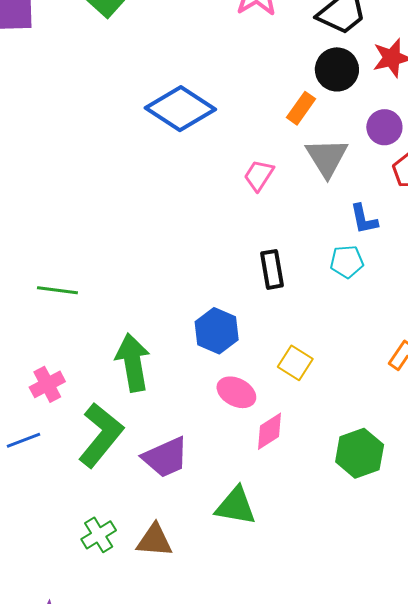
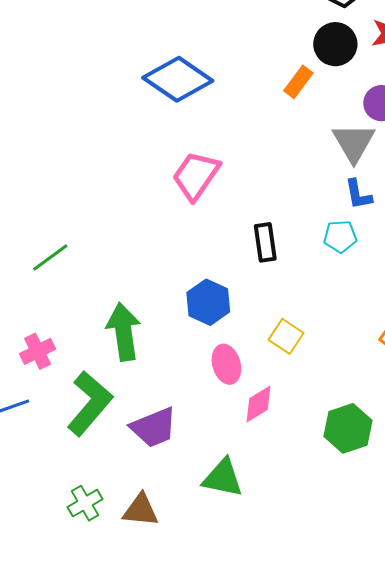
gray triangle: (327, 157) -> (354, 143), moved
pink trapezoid: (259, 175) -> (196, 176), moved, size x1.6
green line: (57, 290) -> (50, 258), turned -45
pink ellipse: (236, 392) -> (226, 364), turned 45

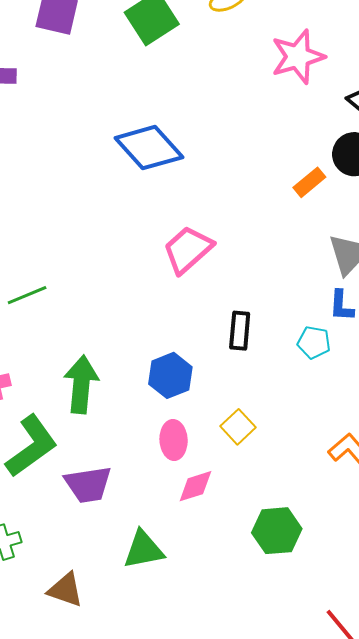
blue diamond: (178, 79) -> (149, 148), moved
green triangle: (223, 478) -> (143, 550), turned -36
brown triangle: (141, 510) -> (66, 590), moved

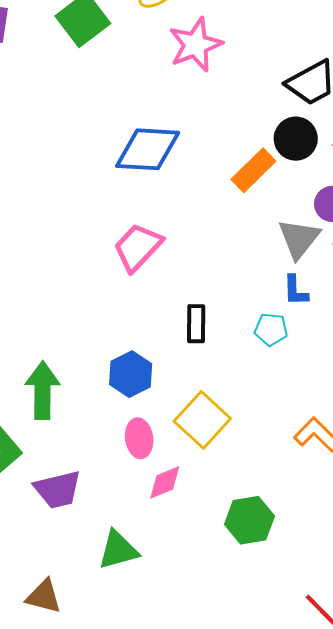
pink star: (298, 57) -> (196, 45), moved
blue diamond: (149, 148) -> (148, 149), moved, turned -40
orange rectangle: (309, 182) -> (253, 170), size x1.4
yellow square: (238, 427) -> (202, 420), size x1.6

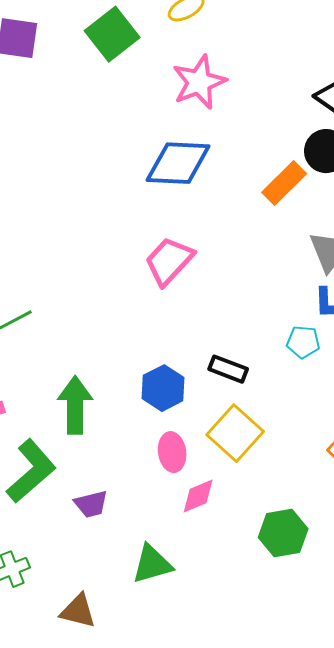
pink star: (196, 45) -> (199, 82), moved
black rectangle: (196, 324) -> (228, 369), moved, turned -69
purple trapezoid: (58, 490) -> (91, 504), size x0.7

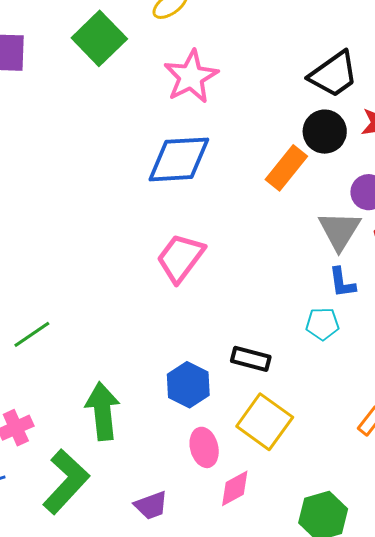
purple trapezoid: (91, 504) -> (151, 505), moved

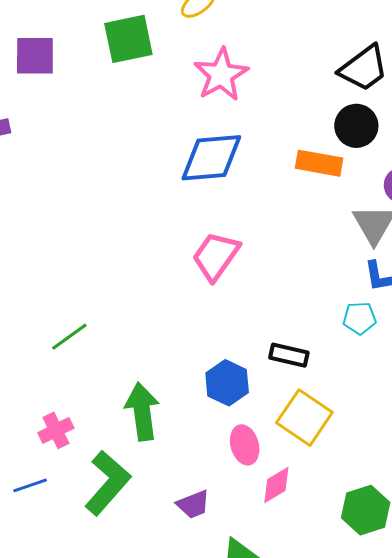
green square: (99, 38) -> (128, 39), turned 34
orange rectangle: (286, 168) -> (319, 163), turned 63

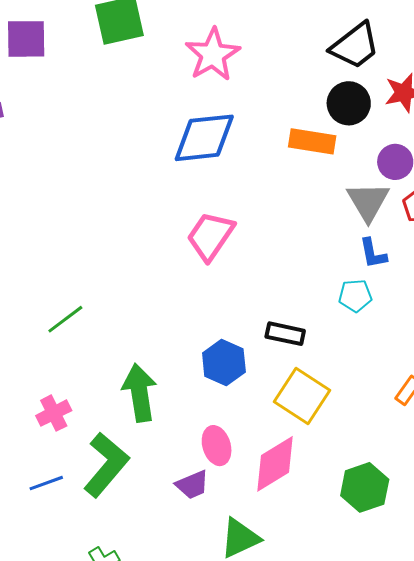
pink ellipse: (245, 445) -> (217, 446), moved
blue line: (30, 485) -> (46, 483), moved
pink diamond: (276, 485) -> (275, 464), size x1.5

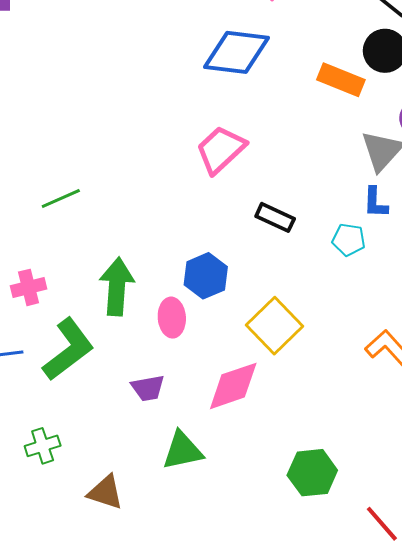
black rectangle: (285, 334) -> (275, 217), moved
pink ellipse: (217, 446) -> (172, 318), moved
green hexagon: (365, 487) -> (312, 473), moved

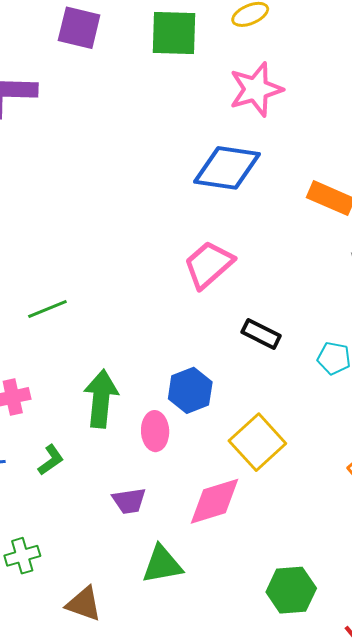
green L-shape: (68, 349) -> (51, 460), size x0.5

